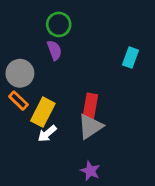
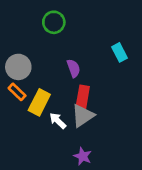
purple semicircle: (54, 50) -> (74, 68), moved
cyan rectangle: (131, 57) -> (119, 52), turned -48
white arrow: (47, 134) -> (58, 121), moved, turned 84

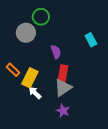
gray circle: (18, 67) -> (26, 33), moved
white arrow: (58, 121) -> (35, 93), moved
purple star: (83, 156) -> (63, 111), moved

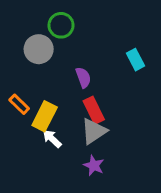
red rectangle: (63, 74) -> (94, 110), turned -36

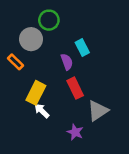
cyan rectangle: (136, 60) -> (82, 47), moved
orange rectangle: (19, 104) -> (16, 62), moved
gray triangle: (94, 131) -> (98, 111), moved

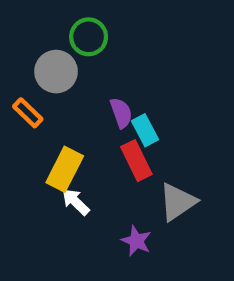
cyan rectangle: (82, 47) -> (145, 130), moved

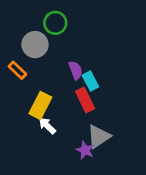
gray triangle: (178, 202) -> (99, 137), moved

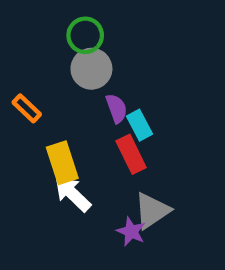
gray circle: (35, 45) -> (91, 69), moved
yellow rectangle: (40, 105) -> (62, 163), turned -45
white arrow: (47, 126) -> (73, 194), size x1.4

